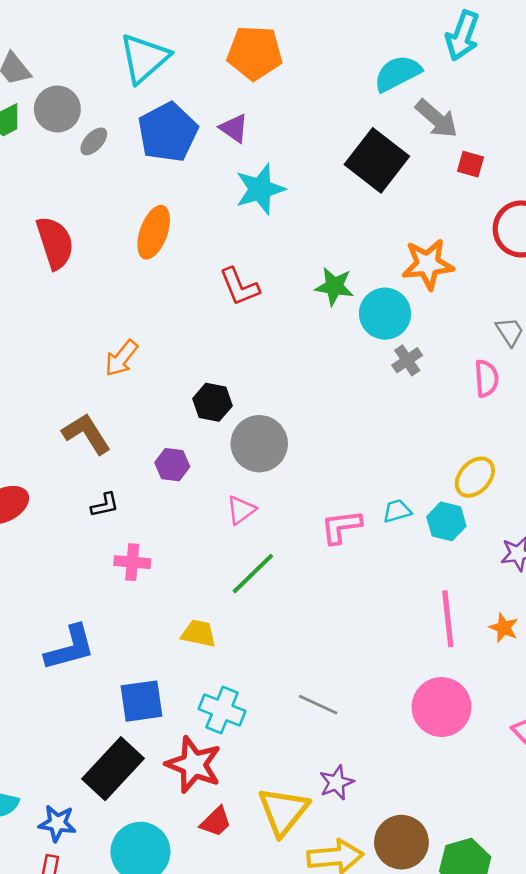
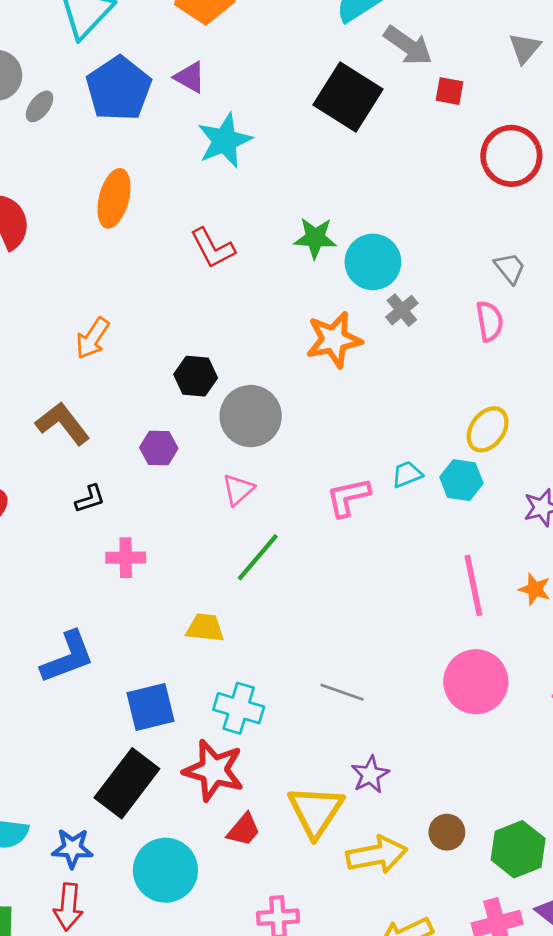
orange star: (428, 264) -> (334, 340), moved
brown circle: (401, 842) -> (447, 832), size x0.6

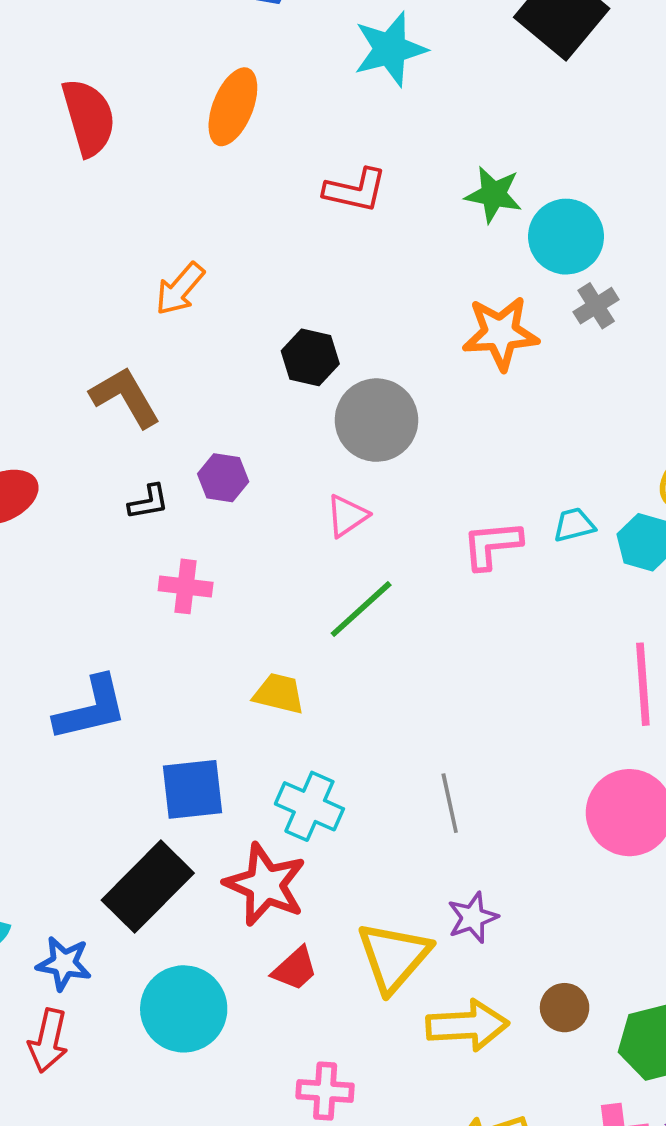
red L-shape: (213, 248) -> (355, 190), turned -57
purple hexagon: (159, 448) -> (223, 478), moved
gray line: (342, 692) -> (450, 803), turned 51

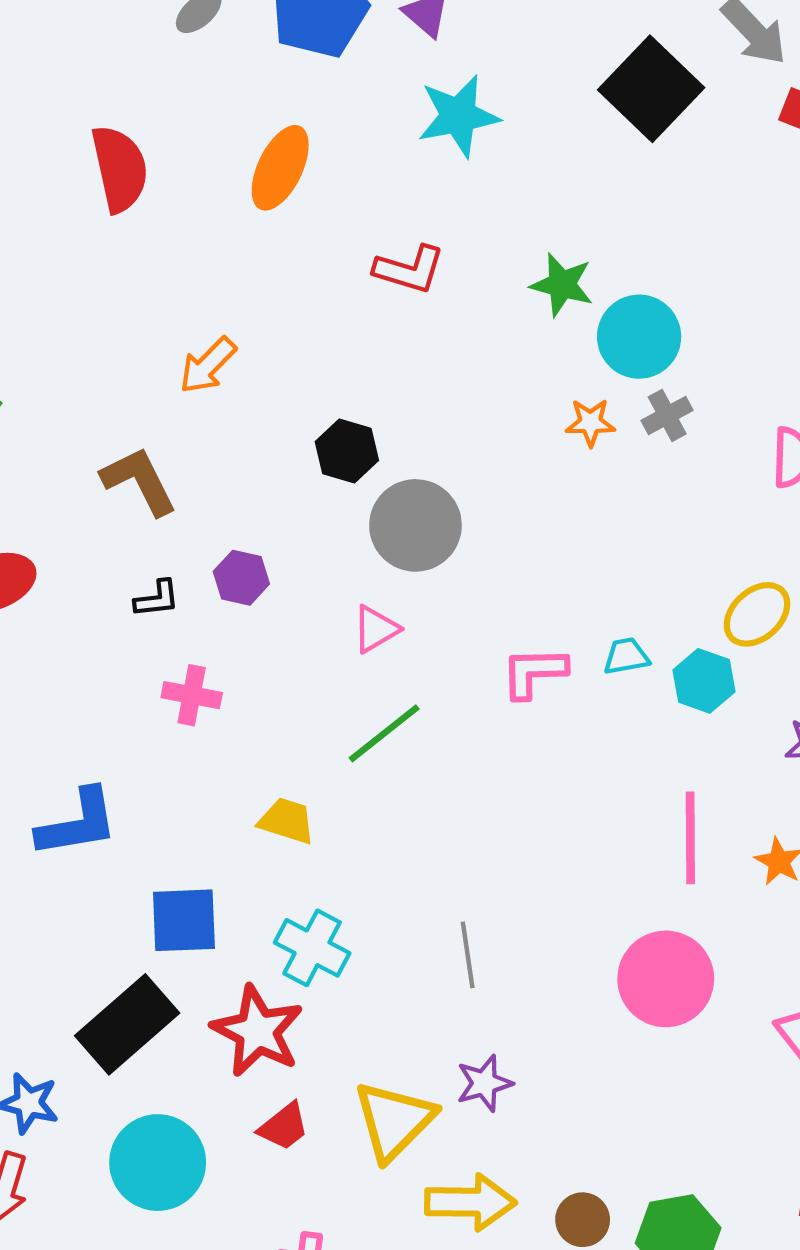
orange star: (500, 333) -> (590, 423), moved, size x0.6
brown circle: (565, 1008) -> (583, 1220), moved

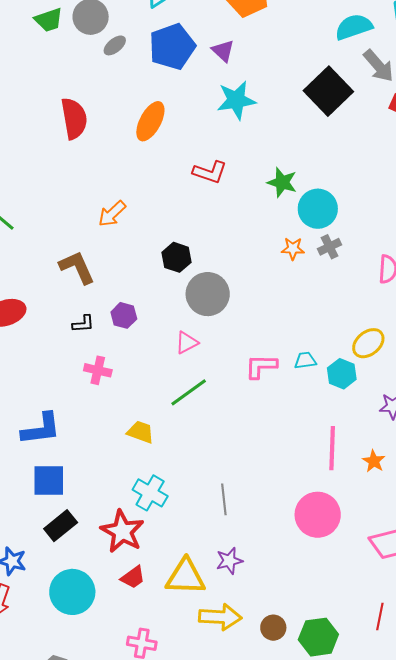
blue square: (184, 920) -> (49, 481), moved
black rectangle: (127, 1024) -> (61, 526), size x0.7
yellow triangle: (394, 1121) -> (186, 577), turned 45

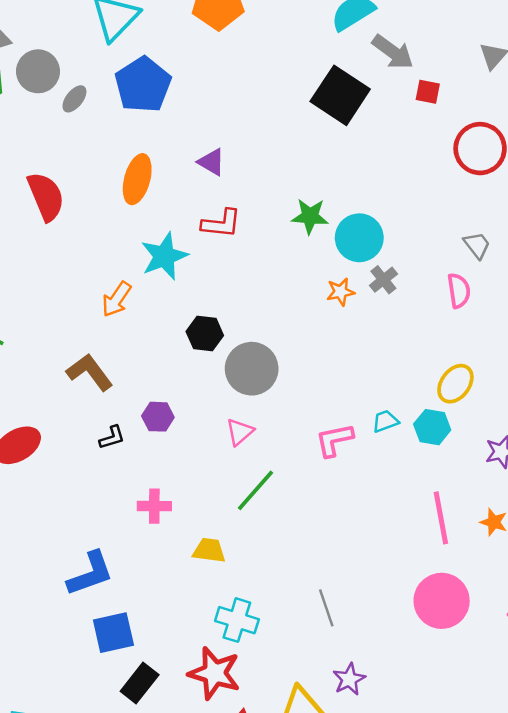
purple triangle: (223, 51) -> (211, 162), moved
cyan star: (236, 100) -> (164, 256), moved
pink cross: (98, 370) -> (154, 506), moved

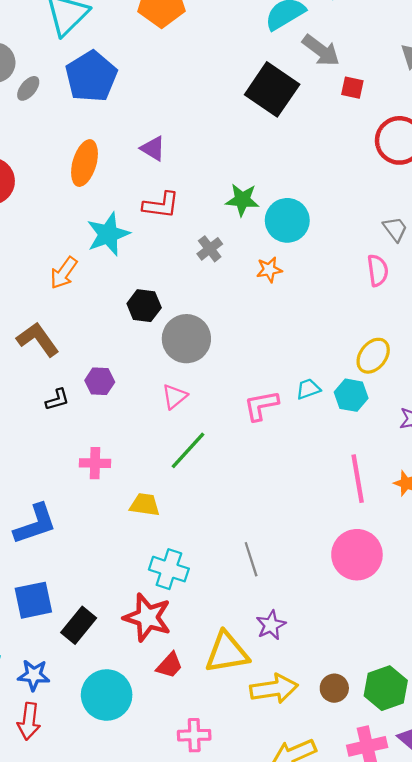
gray cross: (383, 280) -> (210, 249), moved
blue square: (113, 633) -> (33, 600), moved

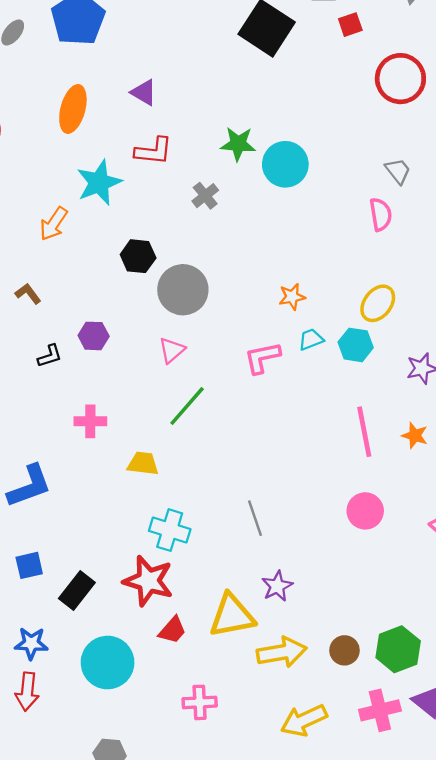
red square: (352, 88) -> (350, 25), turned -30
orange star: (269, 270) -> (292, 297), moved
brown L-shape: (38, 339) -> (28, 294), size x0.6
pink circle: (357, 555) -> (365, 511), size x0.7
blue square: (33, 600) -> (29, 565), size x0.7

